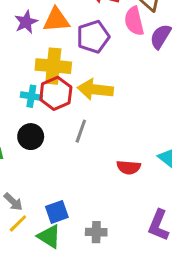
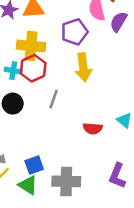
purple pentagon: (93, 37) -> (74, 32), moved
yellow arrow: (95, 89) -> (83, 67), moved, turned -104
gray cross: (96, 232) -> (66, 181), size x1.6

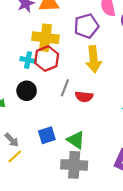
red semicircle: (93, 128) -> (84, 97), moved
blue square: (34, 165) -> (47, 135), moved
green triangle: (28, 185) -> (76, 140), moved

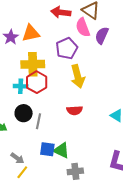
gray line: (65, 88) -> (38, 121), moved
blue square: (47, 135) -> (47, 149), turned 35
green triangle: (76, 140) -> (61, 150), moved
gray cross: (74, 165) -> (75, 171), size x0.7

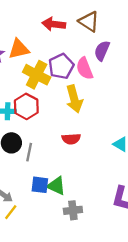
pink semicircle: (83, 27) -> (85, 68), moved
yellow cross: (33, 64) -> (37, 75), moved, turned 30

